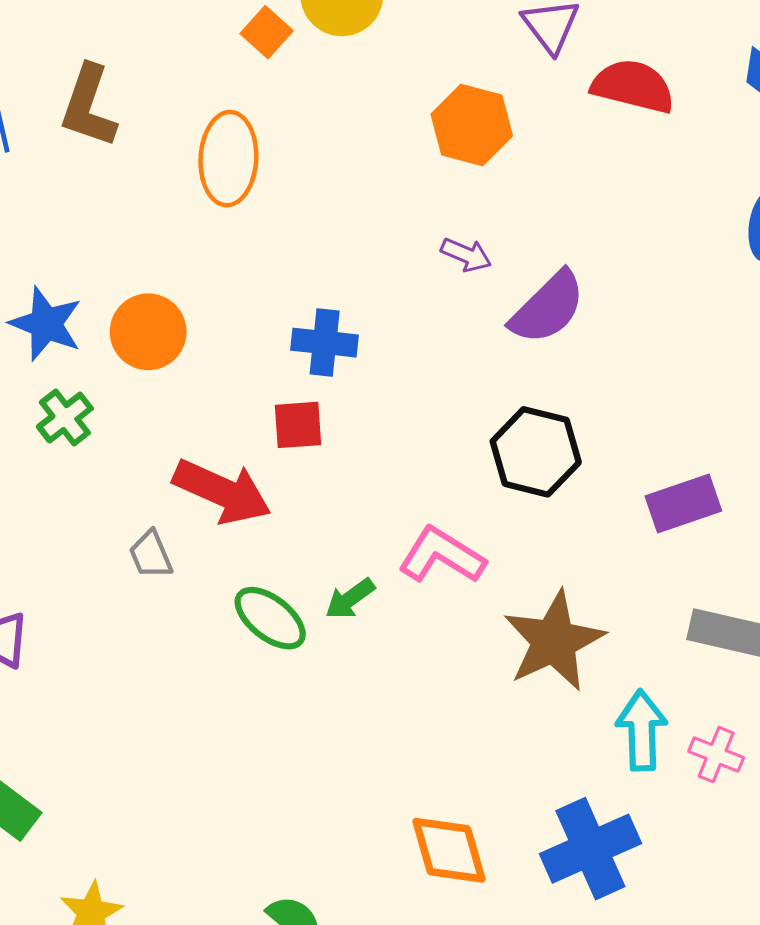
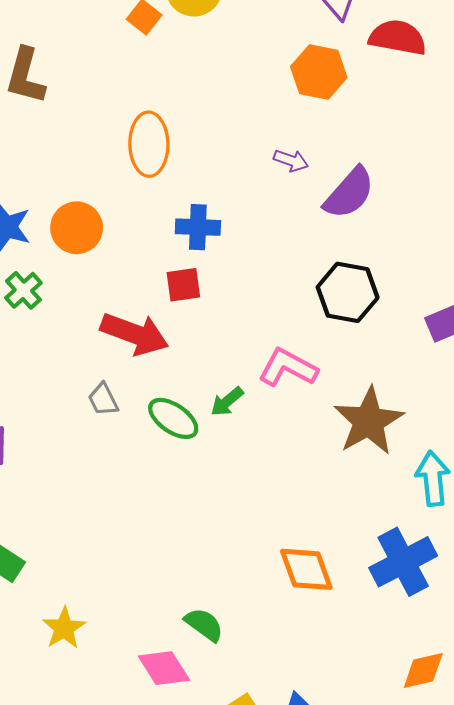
orange hexagon: (472, 125) -> (319, 72), moved
orange ellipse: (228, 159) -> (149, 144), moved
gray trapezoid: (151, 555) -> (103, 399), moved

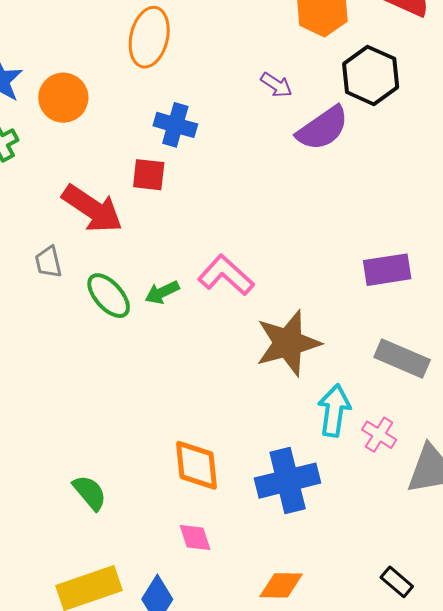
black hexagon: (348, 292) -> (371, 75), moved
pink diamond: (164, 668) -> (195, 537), moved, size x0.7

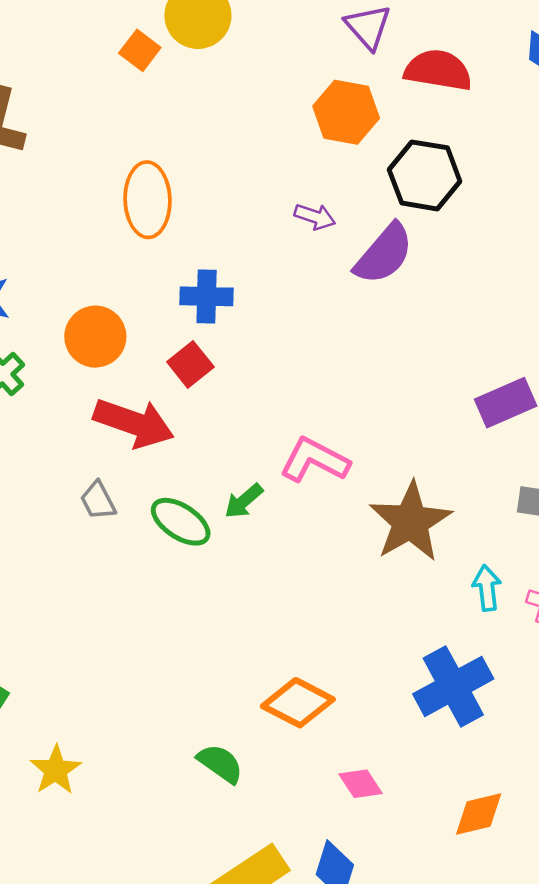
orange circle: (63, 98) -> (95, 337), moved
red square: (149, 175) -> (190, 364), turned -30
cyan arrow: (334, 410) -> (487, 588), size x0.7
orange diamond: (197, 465) -> (298, 703), moved, turned -42

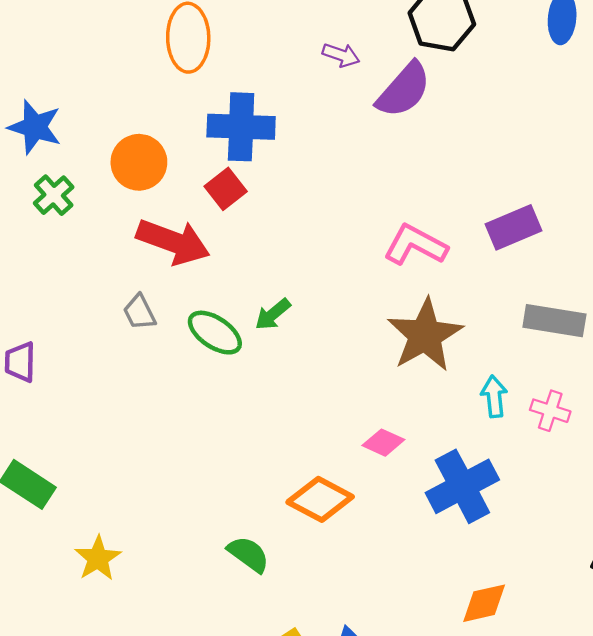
blue cross: (207, 296) -> (241, 127), size x1.4
pink L-shape: (315, 460) -> (415, 245), moved
pink diamond: (361, 784) -> (383, 443), moved, turned -33

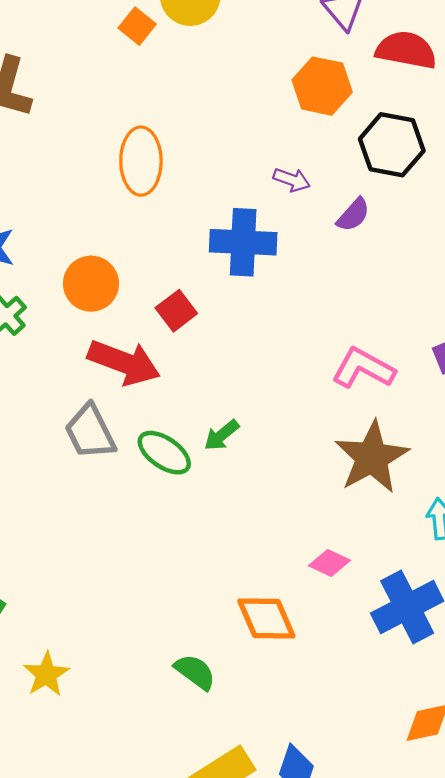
purple semicircle: (404, 90) -> (353, 215), size x0.6
blue cross: (241, 127) -> (243, 242), moved
gray trapezoid: (140, 312) -> (90, 432), size x1.6
orange diamond: (320, 499) -> (266, 619), turned 38

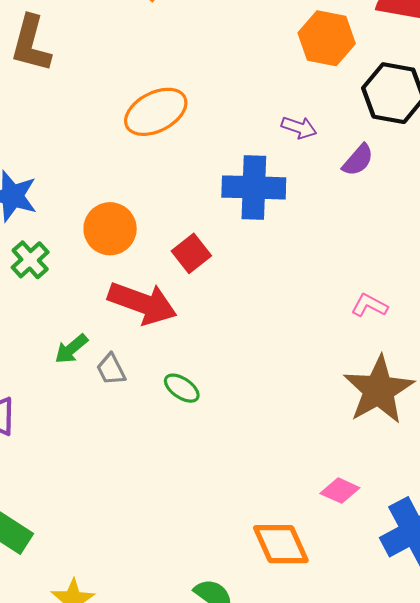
orange ellipse: (141, 161) -> (156, 112), turned 64
pink L-shape: (363, 368) -> (369, 305), size x0.6
gray trapezoid: (90, 432) -> (111, 369), size x0.6
green arrow: (222, 435) -> (71, 349), moved
green ellipse: (164, 453) -> (182, 388), size x0.7

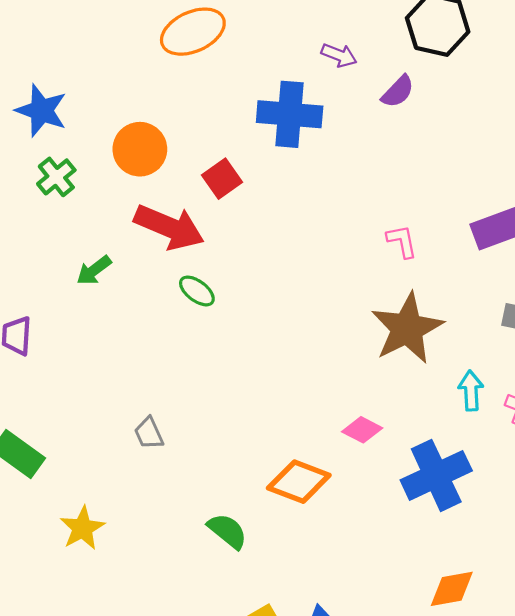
pink L-shape: (369, 305) -> (402, 241), turned 48
gray trapezoid: (111, 369) -> (149, 433), moved
green ellipse: (182, 388) -> (197, 291), moved
orange diamond: (281, 544) -> (299, 482), turned -48

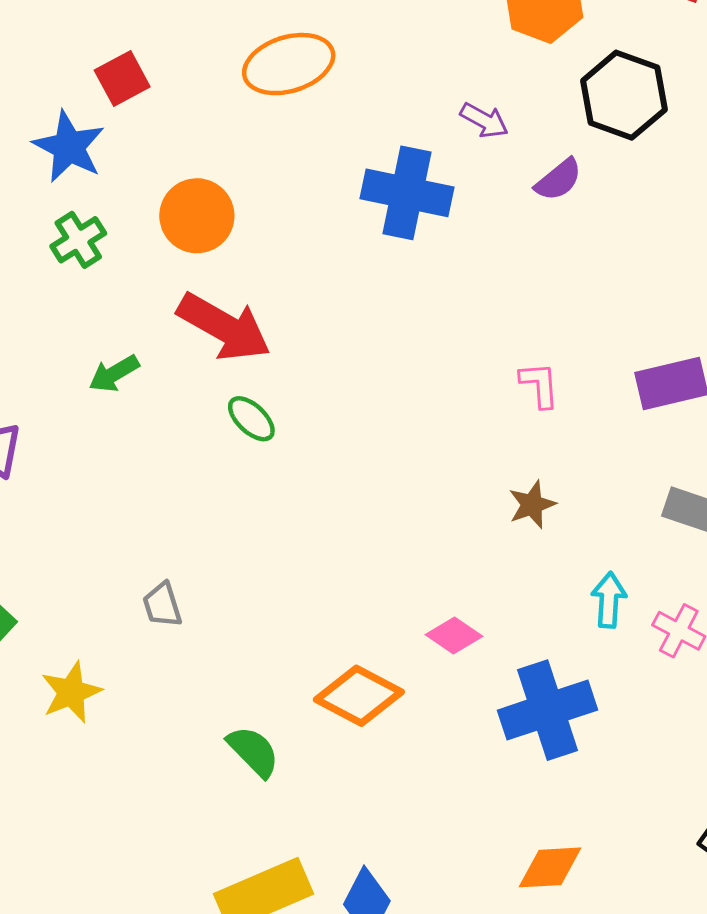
red square: (222, 179) -> (122, 78), moved
brown star: (407, 328) -> (532, 505), size x0.5
yellow star: (82, 528) -> (71, 692), moved

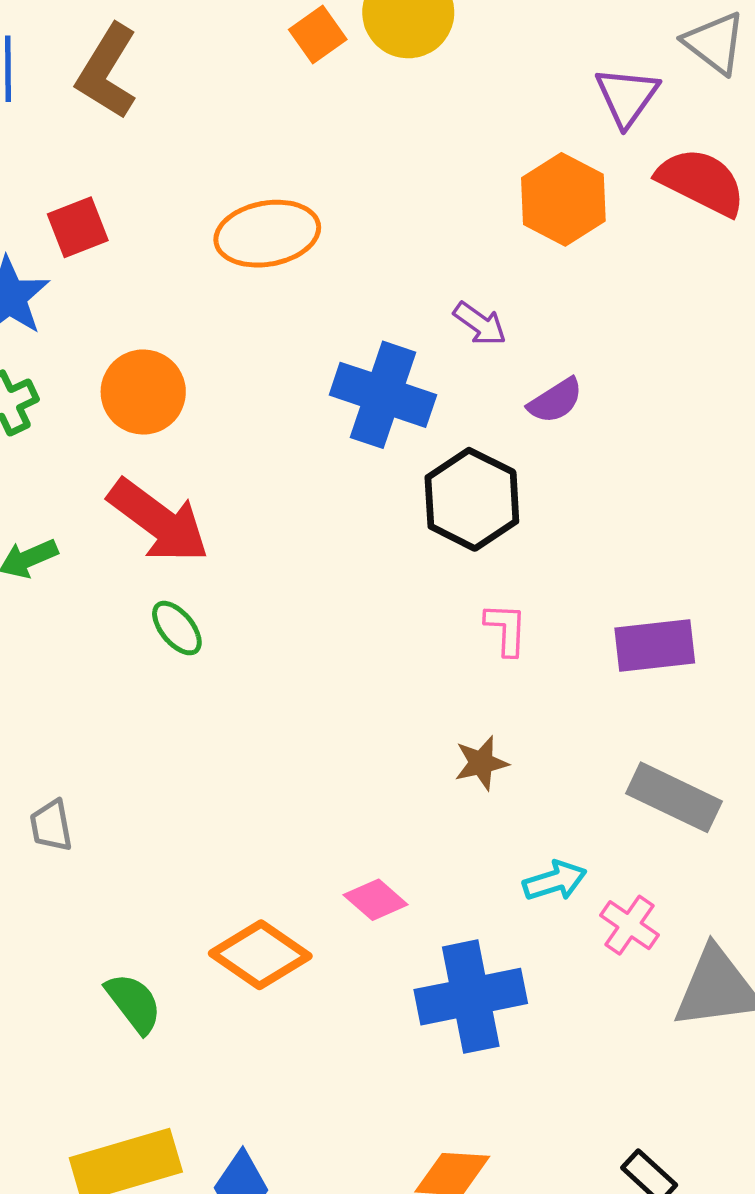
black hexagon: (624, 95) -> (472, 499), moved
cyan arrow: (609, 600) -> (555, 881), turned 62

